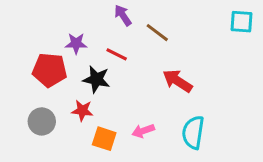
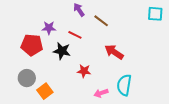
red star: (82, 111) -> (84, 71), moved
pink arrow: (143, 131) -> (101, 93), moved
orange square: (104, 139) -> (45, 91), moved, turned 35

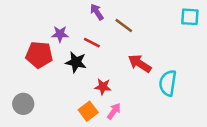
gray circle: (27, 78) -> (23, 104), moved
cyan semicircle: (124, 85) -> (168, 83), moved
orange square: (45, 91) -> (88, 111), moved
pink arrow: (101, 93) -> (114, 111), moved, turned 144

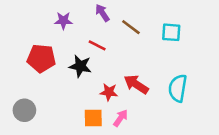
cyan square: (190, 17) -> (171, 32), moved
purple star: (60, 34) -> (63, 21), moved
red arrow: (140, 63) -> (136, 84), moved
orange square: (88, 111) -> (93, 118), turned 36

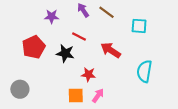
brown line: (131, 27) -> (106, 12), moved
red pentagon: (41, 58) -> (34, 47), turned -30
red arrow: (136, 84) -> (111, 50), moved

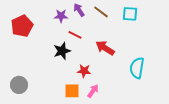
purple star: (52, 16) -> (61, 16), moved
cyan square: (139, 26) -> (130, 14), moved
red pentagon: (34, 47) -> (22, 26), moved
black star: (65, 53) -> (62, 51), turned -30

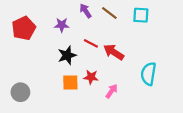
purple star: (61, 16) -> (62, 25), moved
red line: (75, 35) -> (91, 43), moved
orange square: (72, 91) -> (70, 82), moved
pink arrow: (93, 91) -> (112, 91), moved

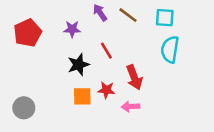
red line: (91, 43) -> (106, 51), turned 32
red arrow: (114, 52) -> (134, 77), moved, turned -144
cyan semicircle: (148, 74) -> (170, 49), moved
pink arrow: (112, 91) -> (130, 107), turned -128

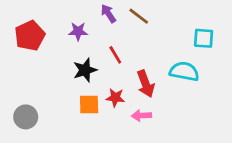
cyan square: (165, 18) -> (204, 38), moved
cyan semicircle: (170, 49) -> (184, 71), moved, turned 92

